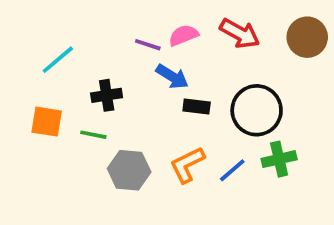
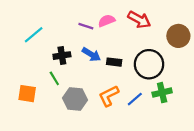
brown circle: (307, 37) -> (178, 36), moved
blue arrow: (172, 77) -> (91, 54), moved
orange square: (47, 122) -> (27, 94), moved
green line: (93, 135) -> (54, 78), turned 48

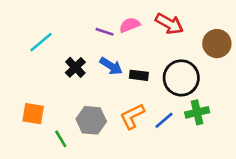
black cross: (62, 56) -> (75, 67), turned -35
green line: (54, 78) -> (61, 139), moved

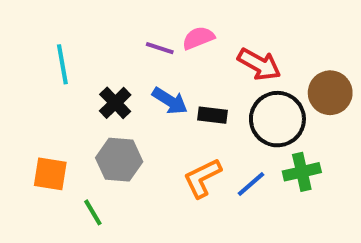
red arrow: (169, 24) -> (259, 64), moved
cyan line: (41, 42) -> (62, 64), turned -60
brown circle: (217, 44) -> (330, 93), moved
gray hexagon: (91, 120) -> (119, 160), moved

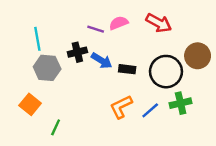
red arrow: (259, 64) -> (159, 23), moved
black cross: (115, 103) -> (77, 52), moved, turned 30
gray hexagon: (119, 160) -> (47, 68), moved
orange square: (50, 174) -> (30, 104), turned 30
green line: (93, 212) -> (56, 127), turned 56

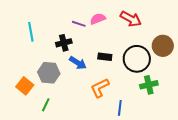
blue arrow: (102, 61) -> (78, 63), moved
gray hexagon: (47, 68) -> (49, 73), moved
blue line: (150, 110) -> (120, 108), moved, turned -42

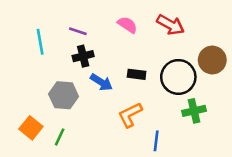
pink semicircle: (98, 19) -> (127, 25), turned 56
purple line: (79, 24) -> (78, 31), moved
orange square: (25, 86) -> (31, 128), moved

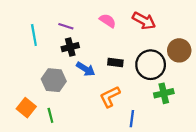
green line: (60, 137) -> (50, 115), turned -40

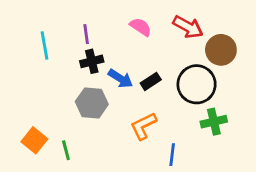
purple line: (66, 26) -> (86, 34), turned 64
brown circle: (179, 50) -> (221, 50), moved
black rectangle: (115, 63) -> (151, 81), turned -40
blue arrow: (86, 69) -> (121, 79), moved
gray hexagon: (54, 80) -> (92, 103), moved

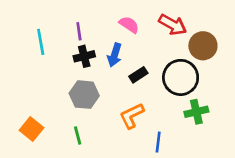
blue arrow: (121, 79) -> (115, 55), moved, turned 75
green line: (66, 150) -> (78, 136), moved

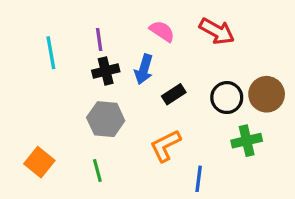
brown circle: (203, 46) -> (267, 94), moved
black circle: (181, 77) -> (227, 98), size x0.7

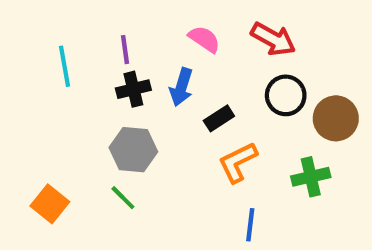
black circle: (227, 98) -> (286, 95), moved
orange L-shape: (165, 146) -> (238, 162), moved
green line: (97, 171) -> (123, 198), moved, turned -30

